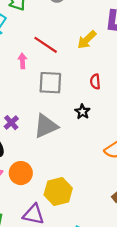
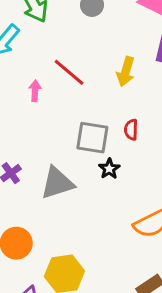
yellow arrow: (87, 40) -> (126, 72), turned -36
gray square: (50, 83) -> (92, 138), moved

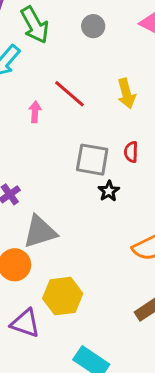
yellow arrow: (126, 72) -> (126, 93), turned -32
gray triangle: (57, 183) -> (40, 232), moved

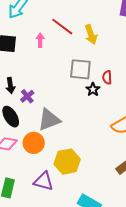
yellow arrow: (126, 93) -> (91, 34), moved
red semicircle: (131, 152) -> (107, 77), moved

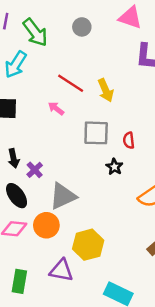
pink arrow: (40, 40) -> (56, 108), moved, turned -48
black star: (93, 89) -> (114, 167), moved

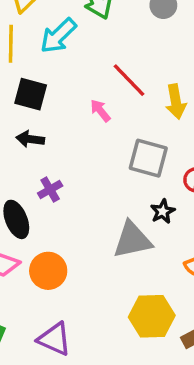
black arrow: (14, 158) -> (30, 139), moved, turned 96
gray triangle: (63, 196) -> (132, 240), moved
yellow hexagon: (88, 245) -> (152, 316), moved

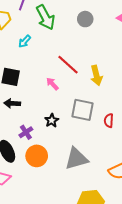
cyan arrow: (58, 36) -> (25, 41), size x0.6
black star: (163, 211) -> (52, 120), moved
orange circle: (48, 271) -> (37, 156), moved

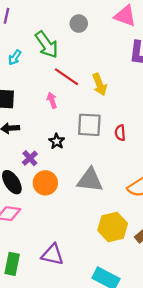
green arrow: (45, 17) -> (47, 45), moved
pink arrow: (52, 84) -> (52, 100), turned 32
gray triangle: (76, 159) -> (90, 180), turned 30

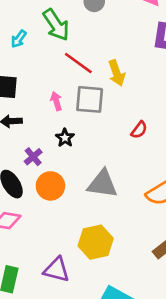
pink arrow: (52, 100) -> (56, 101), moved
gray square: (89, 125) -> (90, 99), moved
red semicircle: (120, 133) -> (139, 130), turned -140
yellow hexagon: (113, 227) -> (96, 242), moved

